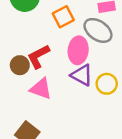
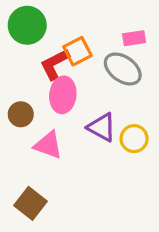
pink ellipse: (78, 50) -> (63, 95), moved
red L-shape: (38, 56) -> (55, 64), moved

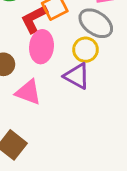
yellow circle: (134, 139) -> (85, 50), moved

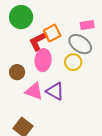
purple triangle: (77, 76) -> (55, 91), moved

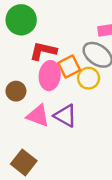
orange square: (52, 33) -> (69, 66), moved
red L-shape: (38, 41) -> (43, 51), turned 40

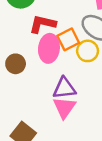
pink triangle: (38, 116) -> (64, 108), moved, turned 45
purple triangle: (65, 116) -> (64, 88), turned -35

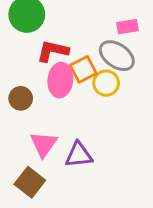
purple triangle: (64, 88) -> (79, 155), moved
pink triangle: (64, 108) -> (44, 144), moved

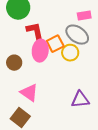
red L-shape: (53, 51) -> (35, 32), turned 65
pink triangle: (44, 144) -> (29, 93), turned -30
purple triangle: (79, 155) -> (80, 100), moved

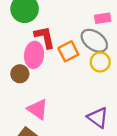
pink ellipse: (40, 51) -> (34, 55), moved
yellow circle: (70, 53) -> (100, 62), moved
purple triangle: (80, 100) -> (98, 118), turned 42

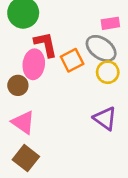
pink triangle: (38, 109) -> (23, 122), moved
purple triangle: (98, 118) -> (105, 118), moved

